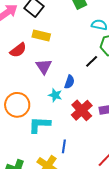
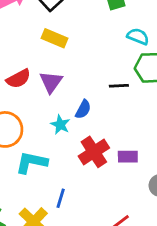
red semicircle: (18, 50) -> (18, 79), moved
black line: (92, 61) -> (119, 86), turned 32

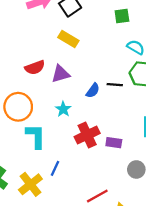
purple triangle: (51, 82) -> (61, 74), turned 30
blue semicircle: (83, 109) -> (93, 91), moved
cyan L-shape: (31, 162) -> (36, 136), turned 70

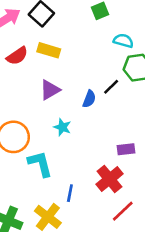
red semicircle: (35, 67) -> (17, 56), moved
black line: (115, 85) -> (111, 87), turned -35
red cross: (87, 135) -> (110, 179), moved

